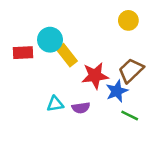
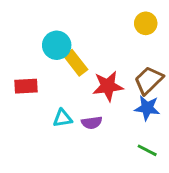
red rectangle: (23, 53) -> (26, 86), moved
blue star: (117, 91) -> (147, 108), moved, turned 30
green line: (130, 115) -> (147, 150), moved

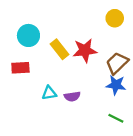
cyan circle: (57, 45) -> (28, 35), moved
red star: (108, 86) -> (85, 50), moved

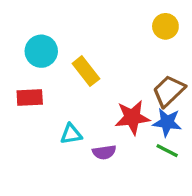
red star: (85, 50) -> (132, 117), moved
purple semicircle: (72, 96) -> (104, 152), moved
green line: (116, 118) -> (167, 151), moved

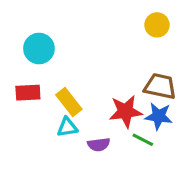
yellow rectangle: (86, 71) -> (69, 102), moved
brown trapezoid: (169, 91) -> (160, 86), turned 56
green line: (167, 151) -> (143, 140), moved

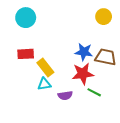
cyan circle: (39, 49) -> (26, 18), moved
red rectangle: (28, 93) -> (26, 54), moved
blue star: (159, 116) -> (84, 52), moved

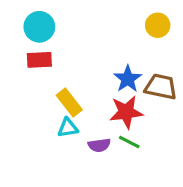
blue star: (84, 52) -> (128, 79), turned 30
red rectangle: (26, 54) -> (39, 60), moved
green line: (94, 92) -> (129, 142), moved

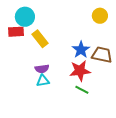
red rectangle: (39, 60) -> (16, 32), moved
yellow rectangle: (69, 103) -> (40, 39), moved
purple semicircle: (99, 145) -> (42, 69), moved

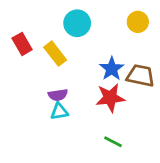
cyan circle: (25, 17) -> (77, 23), moved
red rectangle: (16, 32) -> (22, 44), turned 63
green line: (82, 90) -> (113, 142), moved

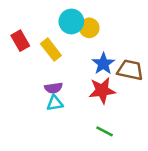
yellow circle: (138, 22) -> (89, 28), moved

